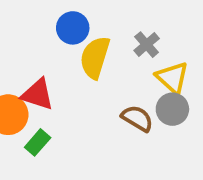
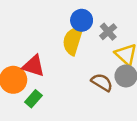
blue circle: (73, 28) -> (82, 20), moved

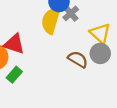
gray cross: (108, 32) -> (71, 13), moved

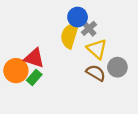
yellow triangle: (100, 33) -> (97, 49), moved
green rectangle: (14, 75) -> (34, 77), moved

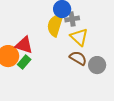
gray cross: (89, 28) -> (72, 19), turned 32
gray circle: (117, 67) -> (97, 65), moved

